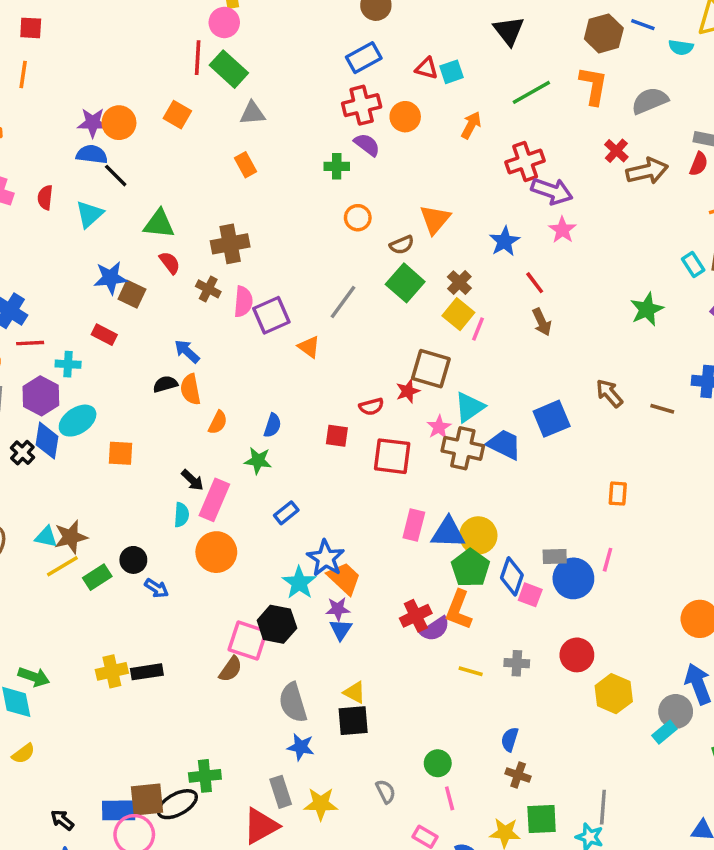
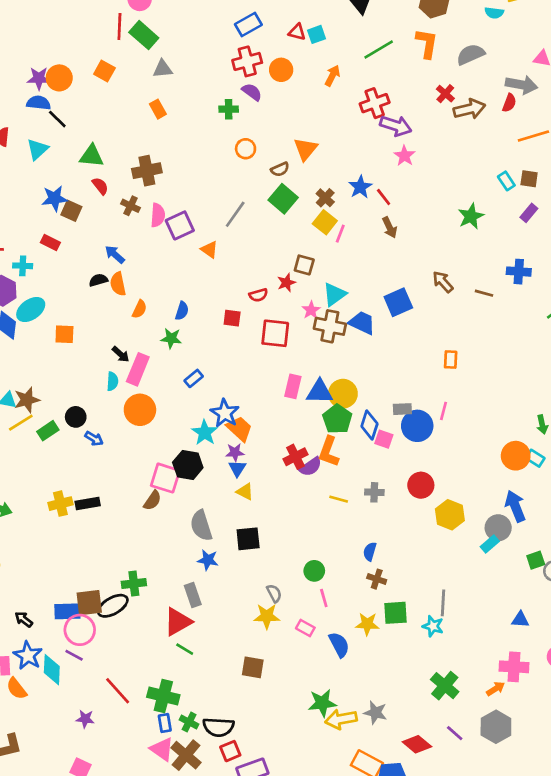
blue star: (504, 241) -> (360, 187), moved
brown square: (431, 369) -> (304, 265), size x0.7
yellow triangle: (355, 692) -> (245, 492), moved
yellow star: (321, 804) -> (267, 616), moved

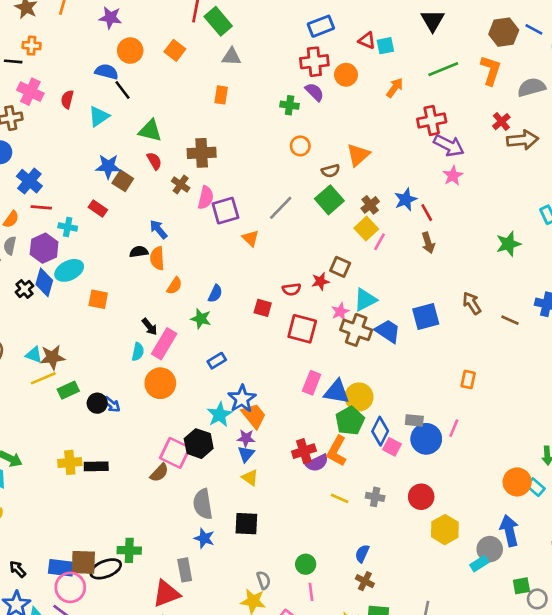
purple star: (39, 78) -> (110, 18), moved
orange rectangle: (158, 109) -> (221, 95), turned 30
black circle: (76, 417) -> (97, 403), moved

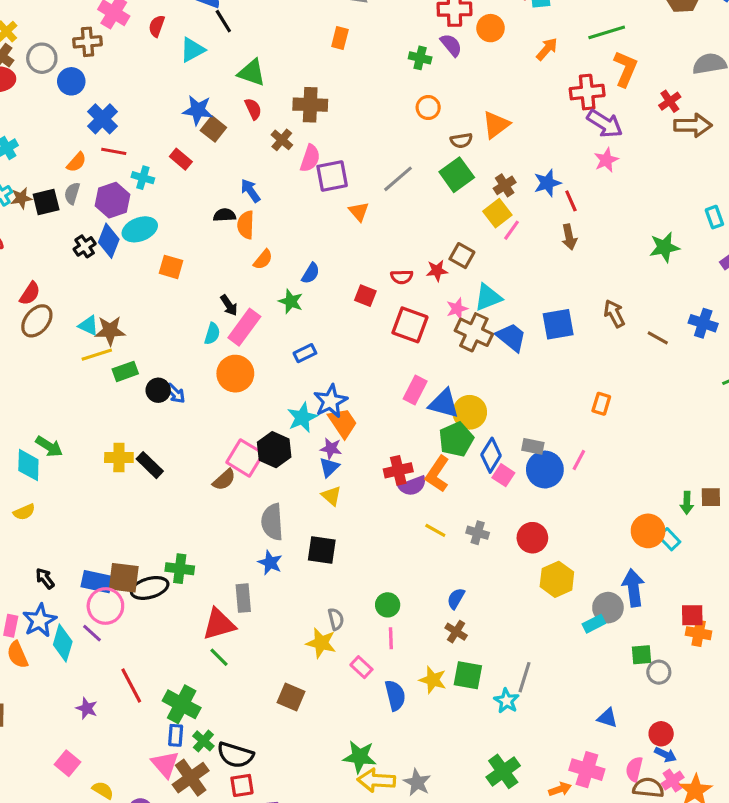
orange L-shape: (491, 70) -> (625, 69), moved
black rectangle: (96, 466) -> (150, 465), turned 40

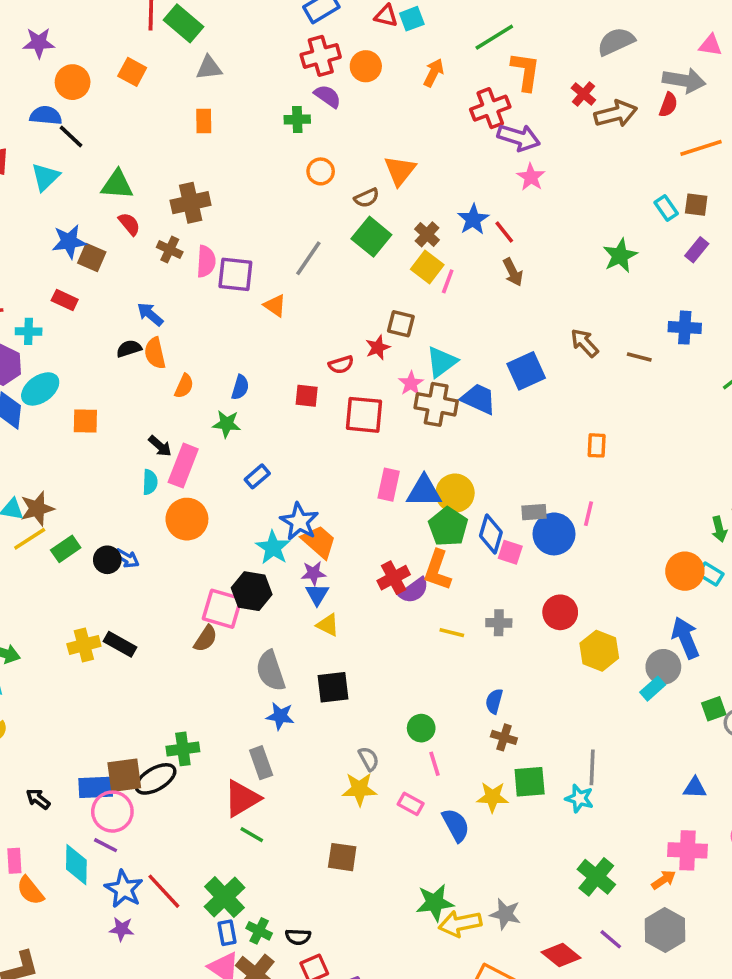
purple square: (332, 176) -> (235, 274), turned 32
blue star: (40, 620) -> (124, 889), moved
green cross: (182, 704) -> (224, 897), turned 33
black semicircle: (235, 755) -> (298, 937), size x0.6

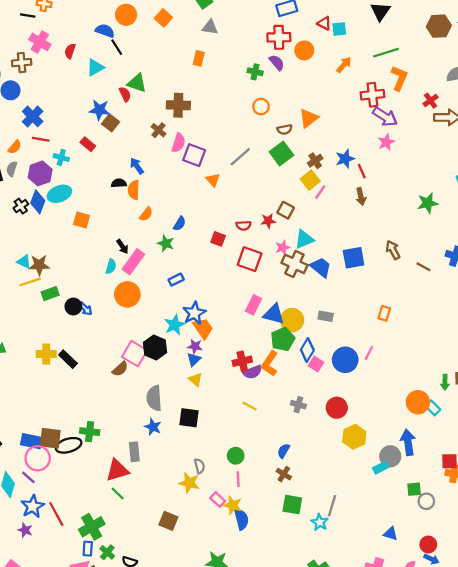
red semicircle: (129, 224) -> (125, 94), moved
gray rectangle: (534, 512) -> (326, 316), moved
yellow line: (452, 633) -> (250, 406), moved
yellow star: (493, 797) -> (233, 505), moved

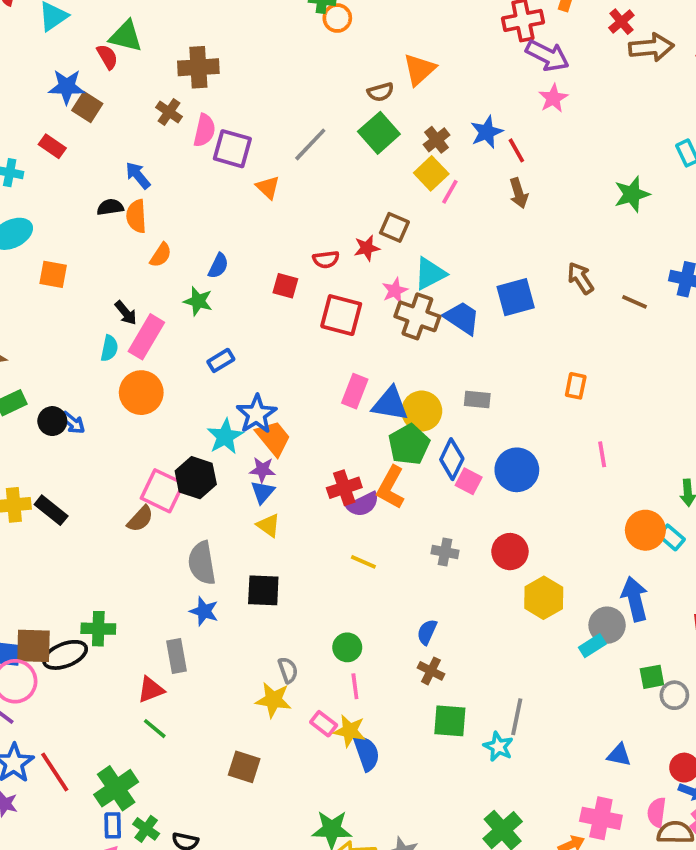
orange circle: (261, 107) -> (337, 18), moved
pink line: (369, 353) -> (602, 454), moved, turned -32
red triangle: (117, 470) -> (151, 690), size x0.7

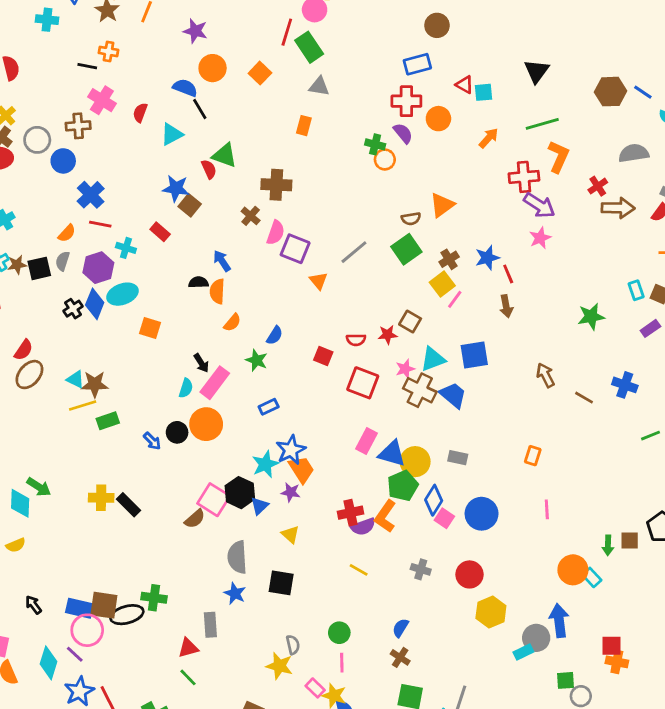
blue square: (516, 297) -> (474, 355), moved
black circle: (52, 421) -> (177, 432), moved
blue triangle: (263, 492) -> (260, 506), moved

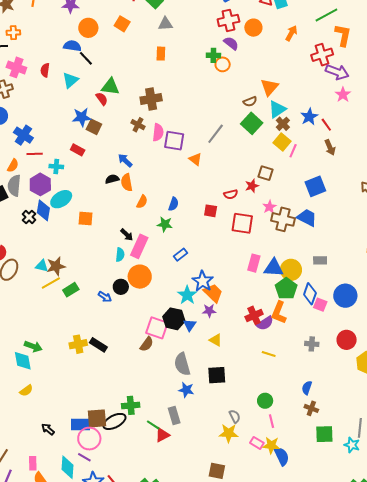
gray semicircle: (63, 261) -> (14, 186), size x1.5
cyan triangle: (433, 359) -> (277, 109), moved
green line: (188, 677) -> (153, 425), moved

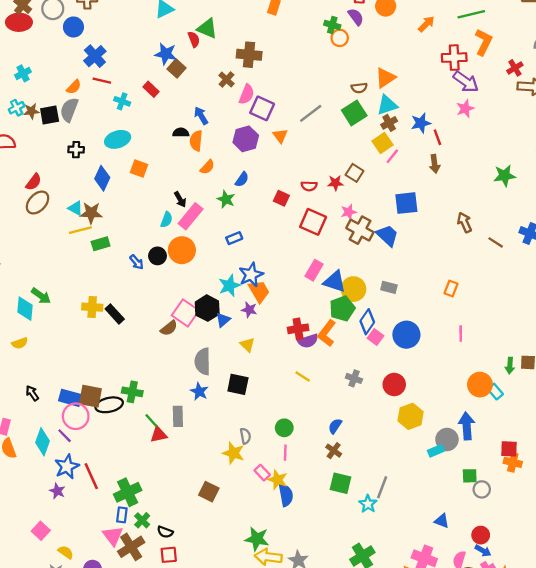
purple hexagon: (40, 184) -> (246, 139), moved
blue diamond: (43, 210) -> (102, 178), moved
black cross: (29, 217) -> (76, 150), turned 32

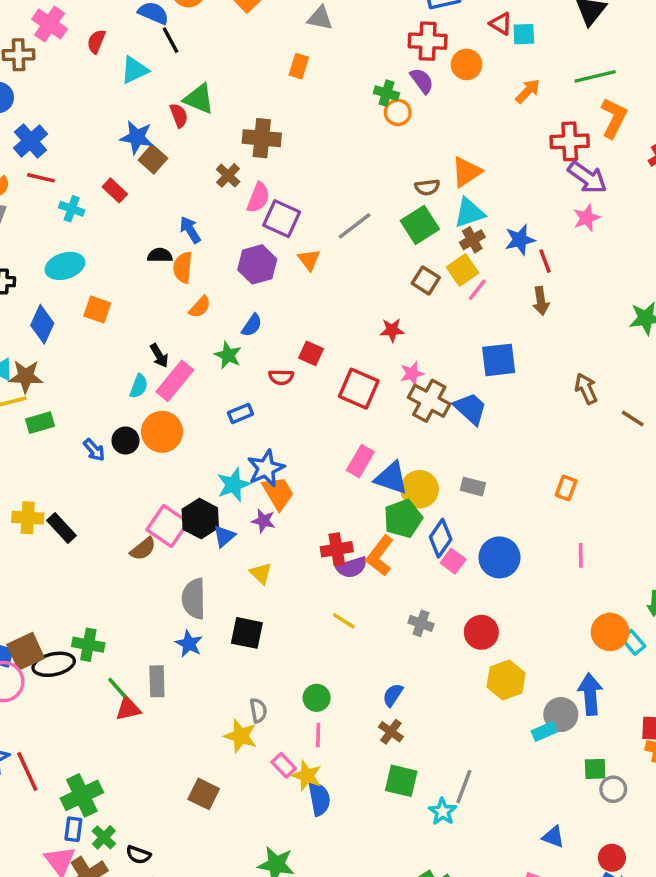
brown square: (355, 173) -> (426, 280), moved
red semicircle: (309, 186) -> (281, 377), moved
brown square: (90, 396) -> (26, 651), turned -35

